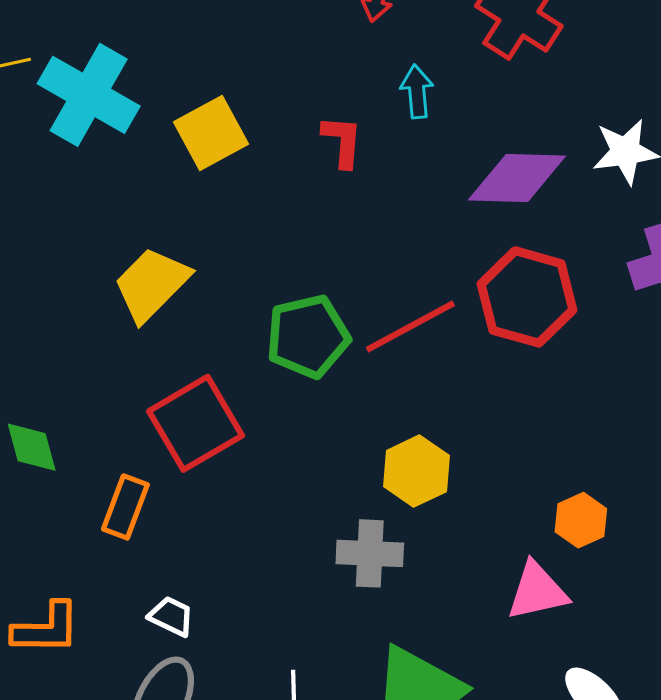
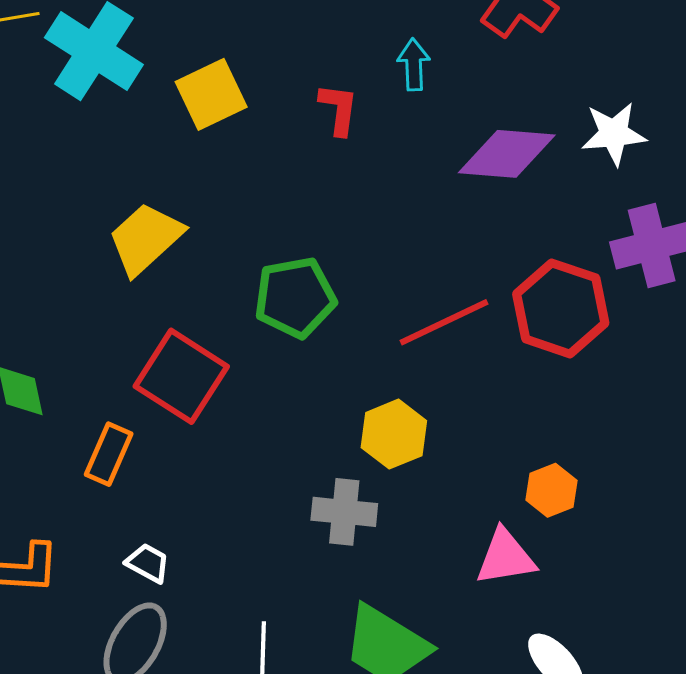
red hexagon: (527, 297) -> (561, 308), moved
red line: (410, 326) -> (444, 322), moved
red square: (196, 423) -> (181, 376), turned -30

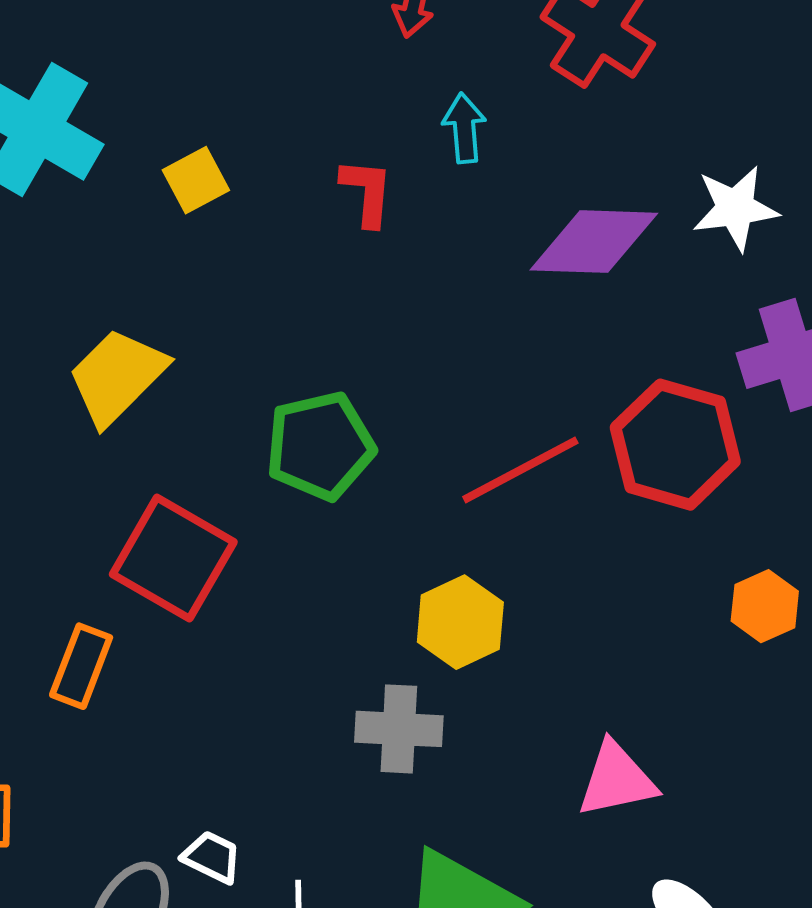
yellow square: (211, 94) -> (196, 180), size x0.7
orange hexagon: (552, 490) -> (765, 606), moved
white trapezoid: (148, 563) -> (212, 857), moved

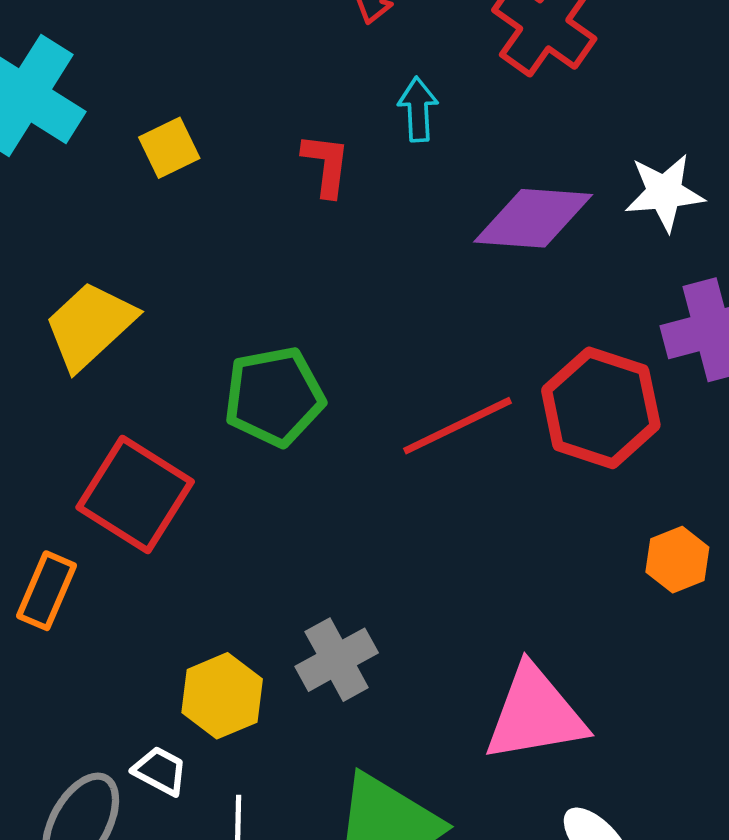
yellow hexagon: (460, 622) -> (222, 696), moved
gray cross: (399, 729) -> (337, 660), turned -34
pink triangle: (617, 780) -> (535, 714), size x1.4

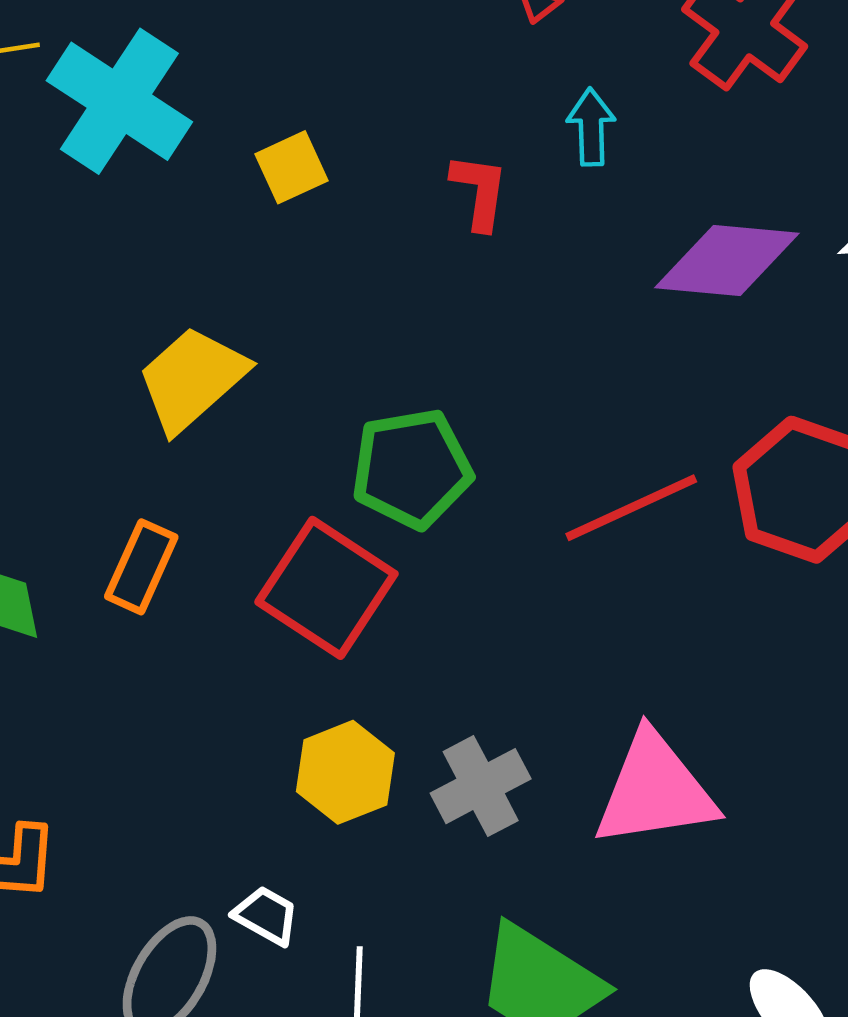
red square: (135, 494) -> (326, 588), moved
orange rectangle: (47, 591) -> (141, 567), moved
yellow hexagon: (222, 696) -> (345, 772), moved
pink triangle: (535, 714) -> (655, 790), moved

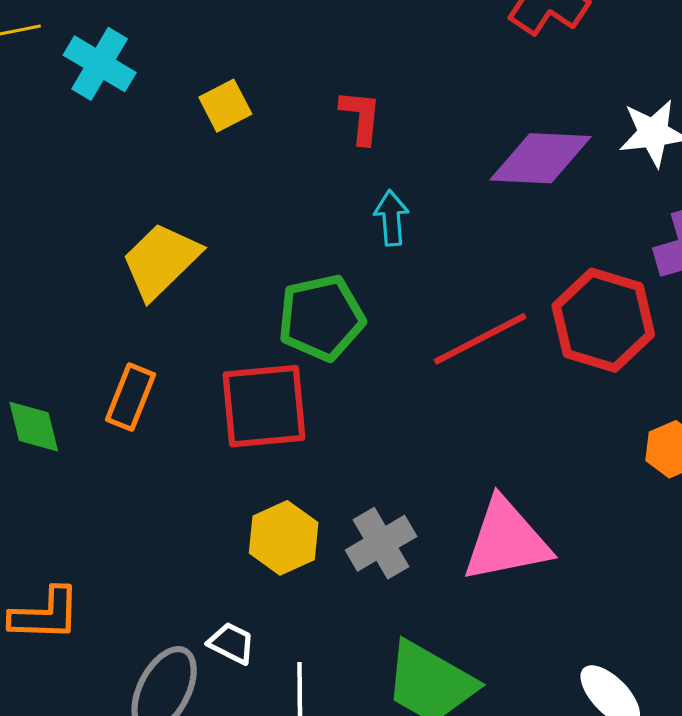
cyan cross: (119, 101) -> (100, 64), size x0.7
cyan arrow: (591, 127) -> (391, 218), moved
red square: (326, 588) -> (264, 406), turned -36

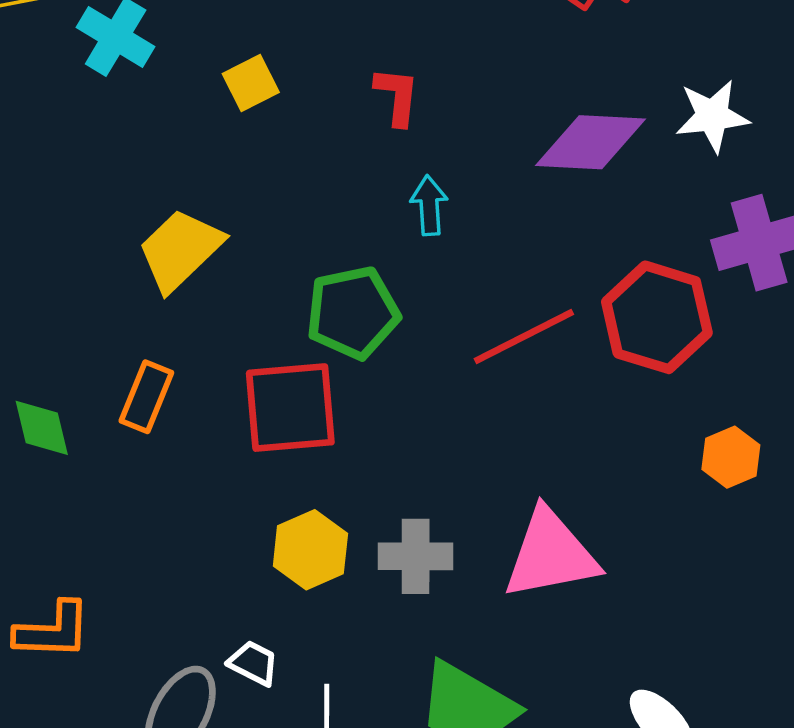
gray cross: (381, 543) -> (416, 556), turned 30

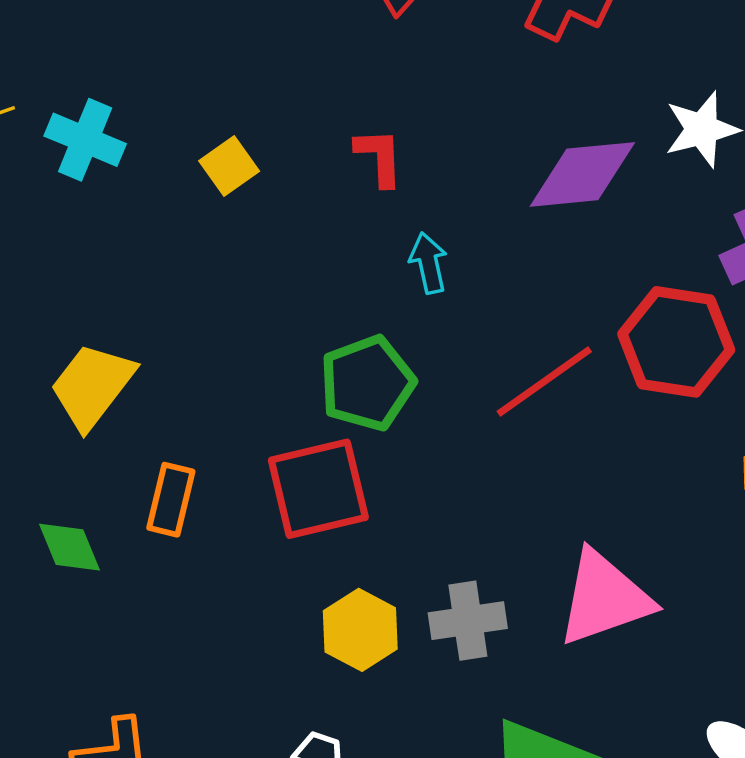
yellow trapezoid: (180, 250) -> (92, 386), moved

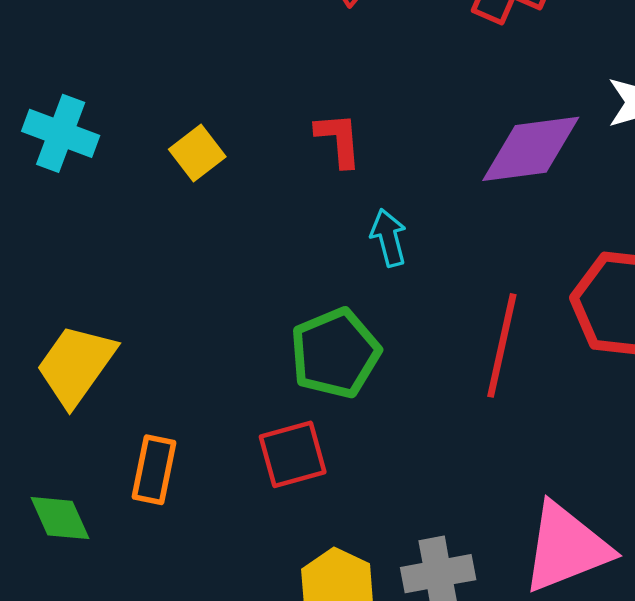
red line: (544, 381) -> (502, 345), turned -40
red square: (318, 489) -> (293, 454), size x0.7

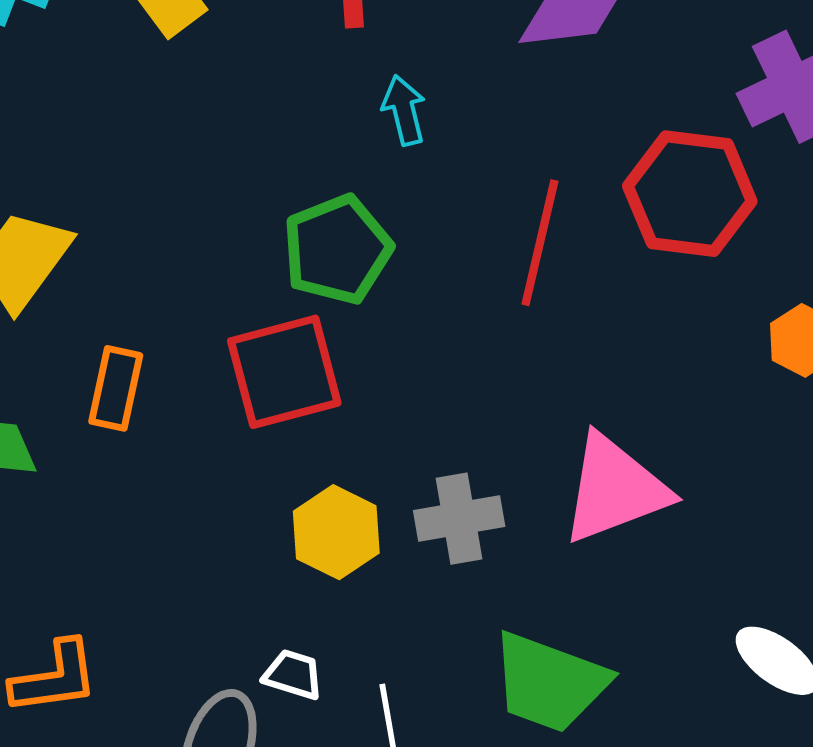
red square: (293, 454) -> (284, 372), size x1.4

